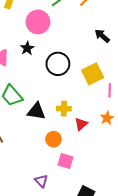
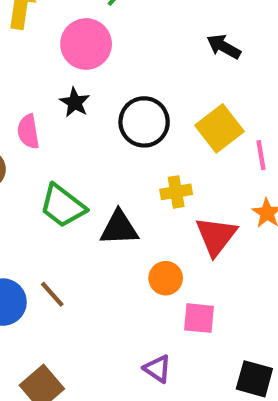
yellow cross: (64, 109) -> (176, 192), moved
red triangle: (81, 124) -> (216, 236), size x1.5

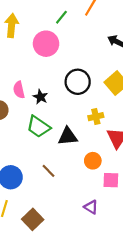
black star: (75, 102) -> (40, 97), moved
brown line: (52, 294) -> (49, 171), moved

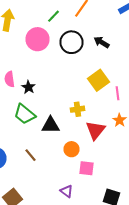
black circle: (78, 82) -> (72, 42), moved

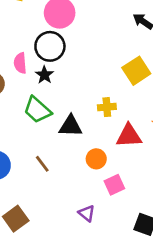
black circle: (72, 42) -> (50, 46), moved
red triangle: (96, 130) -> (129, 136), turned 45
pink square: (86, 168) -> (114, 185), turned -35

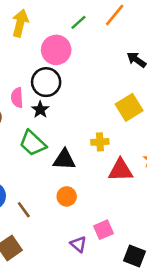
orange circle: (96, 159) -> (67, 196), moved
brown line: (42, 164) -> (24, 210), moved
pink square: (114, 185) -> (103, 230), moved

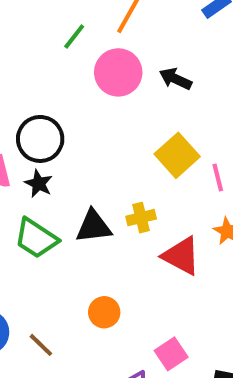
pink circle: (56, 50) -> (118, 72), moved
black triangle: (64, 160) -> (93, 226), moved
red triangle: (121, 170) -> (181, 256), turned 40

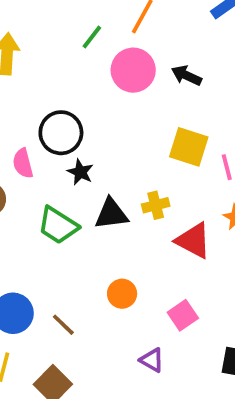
yellow square: (177, 155) -> (189, 147), turned -30
black star: (39, 184) -> (80, 172), moved
pink square: (171, 354) -> (183, 315), moved

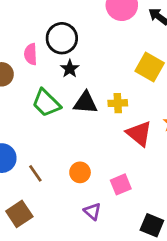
orange circle: (122, 294) -> (80, 172), moved

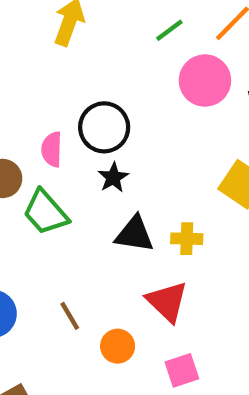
green trapezoid: (46, 103) -> (45, 212), moved
red triangle: (139, 133) -> (167, 302), moved
brown line: (35, 173) -> (70, 316), moved

